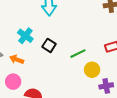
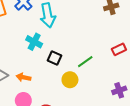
cyan cross: (25, 36) -> (34, 42), moved
yellow circle: (92, 70) -> (70, 80), moved

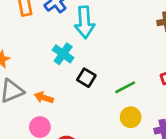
yellow circle: (70, 80) -> (131, 117), moved

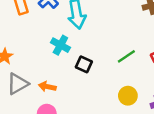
green line: (125, 87) -> (126, 56), moved

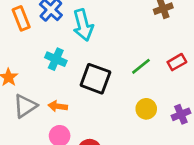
cyan cross: (60, 45) -> (56, 59), moved
black square: (84, 64) -> (95, 79), size x1.6

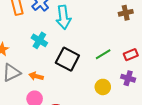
purple cross: (181, 114) -> (128, 78), moved, turned 32

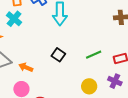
cyan cross: (39, 40) -> (14, 19), moved
black square: (67, 59) -> (58, 55), size x0.6

